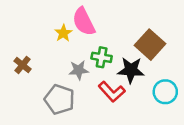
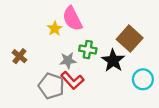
black star: (131, 70) -> (113, 61), turned 30
red L-shape: (112, 92) -> (72, 80), moved

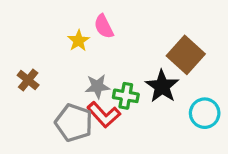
pink semicircle: (72, 19) -> (104, 26), size x0.7
green cross: (88, 50) -> (126, 96), moved

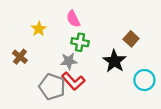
yellow star: (79, 41) -> (39, 29), moved
brown square: (186, 55) -> (131, 39), size x0.6
green cross: (126, 96) -> (80, 42), moved

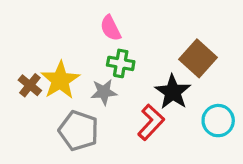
yellow star: (39, 29) -> (60, 80), moved, size x1.6
brown square: (131, 39) -> (198, 58), size x1.5
red L-shape: (73, 81) -> (151, 122), moved, turned -95

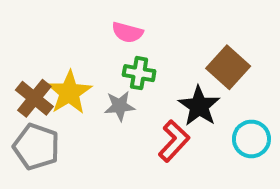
pink semicircle: (111, 28) -> (127, 32), turned -48
brown cross: (30, 85) -> (34, 98), size x1.4
gray pentagon: (79, 131) -> (36, 147), moved

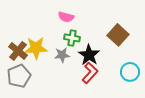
yellow star: (69, 92) -> (36, 48), turned 30
black star: (199, 106) -> (89, 55), moved
gray pentagon: (36, 147) -> (19, 76), turned 30

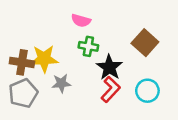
brown cross: (18, 51) -> (22, 62), turned -30
gray star: (62, 55) -> (61, 83), moved
cyan circle: (130, 72) -> (147, 91), moved

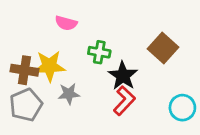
pink semicircle: (81, 21) -> (66, 23), moved
cyan circle: (147, 91) -> (182, 108), moved

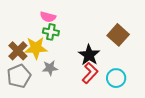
green cross: (99, 52) -> (51, 32), moved
brown cross: (24, 70) -> (18, 51), turned 36
cyan circle: (182, 108) -> (116, 78), moved

